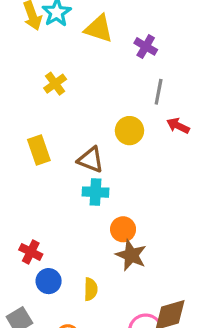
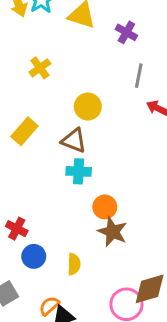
yellow circle: (129, 131) -> (88, 107), moved
yellow rectangle: (39, 150) -> (24, 131), turned 60

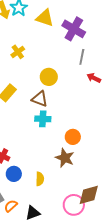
purple cross: (126, 32) -> (74, 29), size x1.6
orange circle: (105, 207) -> (73, 137), moved
orange semicircle: (49, 306) -> (11, 206), moved

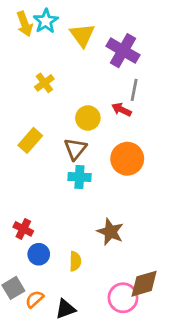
yellow triangle: (45, 18) -> (82, 35), turned 36
red arrow: (94, 78) -> (122, 110), moved
brown triangle: (40, 99) -> (75, 149), turned 48
orange circle: (73, 137) -> (127, 159), moved, size x1.5

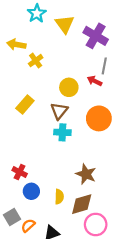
yellow arrow: (25, 24) -> (16, 44), moved, turned 120
brown diamond: (144, 284) -> (82, 204), moved

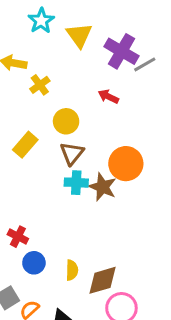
gray line: (104, 66) -> (145, 64), moved, turned 49
red arrow: (95, 81) -> (108, 96), moved
yellow circle: (69, 87) -> (66, 121), moved
brown star: (86, 174) -> (103, 187), moved

